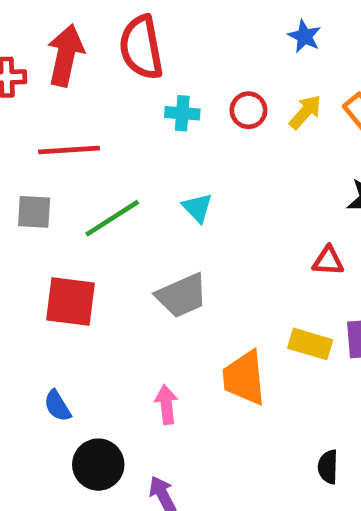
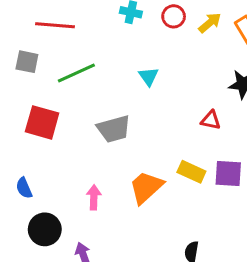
cyan triangle: (197, 208) -> (149, 76), moved
orange trapezoid: (244, 378) -> (146, 187), turned 45

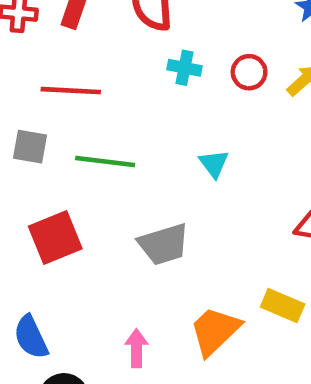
green line: (76, 73) -> (105, 161), turned 33
red square: (42, 122) -> (55, 237), turned -36
blue semicircle: (24, 188) -> (31, 337), size x1.4

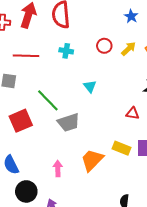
cyan cross: (185, 68) -> (66, 51), moved
green line: (105, 161) -> (48, 100), moved, turned 40

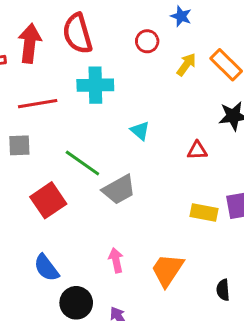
red circle: (104, 46) -> (147, 41), moved
cyan cross: (66, 51) -> (95, 85), size x1.6
red triangle: (133, 113) -> (197, 151), moved
orange trapezoid: (92, 160) -> (167, 270), moved

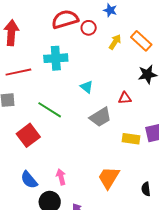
red semicircle: (78, 34) -> (65, 19), moved, turned 92
gray trapezoid: (119, 190) -> (100, 117), moved
pink arrow: (116, 260) -> (61, 177), moved

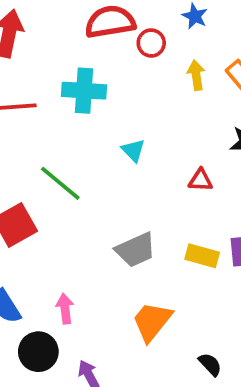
yellow arrow: (115, 42) -> (196, 75), turned -49
gray trapezoid: (100, 117) -> (136, 250), moved
black semicircle: (146, 189) -> (210, 364), moved, turned 136

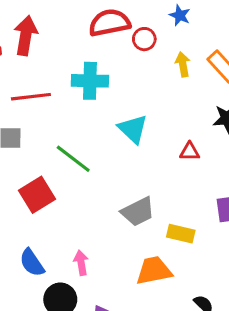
cyan triangle: (133, 150) -> (133, 129), size x1.5
yellow rectangle: (202, 256) -> (181, 234), moved
orange trapezoid: (152, 321) -> (154, 271), turned 42

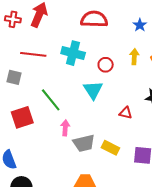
red circle: (144, 39) -> (106, 65), moved
yellow rectangle: (181, 234) -> (110, 148), moved
pink arrow: (81, 263) -> (65, 128), moved

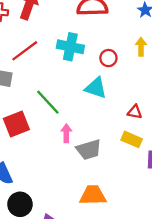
red line: (33, 54) -> (25, 51), turned -40
cyan triangle: (93, 90) -> (96, 88), turned -35
yellow rectangle: (110, 148) -> (132, 139), moved

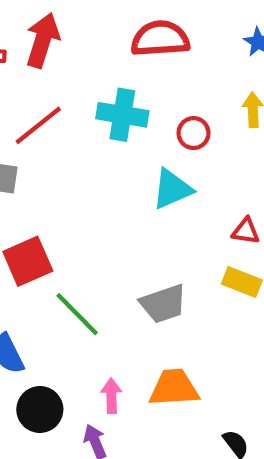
cyan triangle: (96, 88) -> (172, 189), turned -40
green line: (48, 102) -> (77, 314), moved
pink arrow: (66, 133) -> (111, 396), moved

